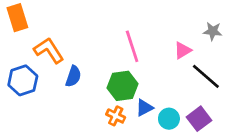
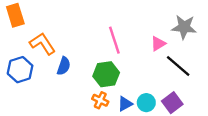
gray star: (213, 31) -> (184, 27), size x1.5
blue triangle: (144, 108) -> (125, 104), moved

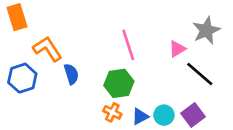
gray star: (184, 27) -> (206, 30), turned -30
blue semicircle: (64, 66) -> (71, 74), turned -36

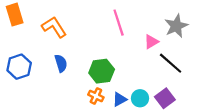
pink line: (128, 45) -> (119, 23), moved
orange L-shape: (47, 49) -> (54, 27), moved

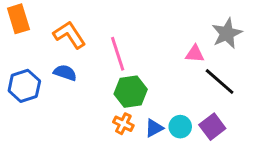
pink line: (119, 23) -> (118, 54), moved
pink triangle: (151, 42) -> (195, 54), turned 35
blue semicircle: (61, 63) -> (65, 73), moved, turned -54

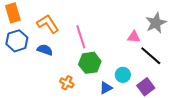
blue hexagon: (24, 86) -> (17, 41), moved
orange cross: (123, 124) -> (67, 83), moved
cyan circle: (180, 127) -> (123, 75), moved

